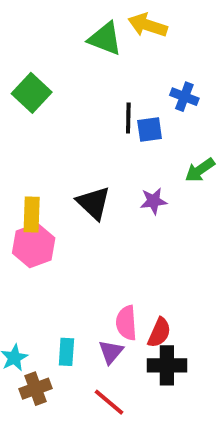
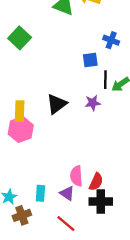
black line: (128, 118) -> (105, 80), moved
black triangle: (94, 203) -> (57, 104), turned 40
purple triangle: (111, 352) -> (67, 193), turned -35

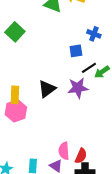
black line: (105, 80) -> (89, 68), turned 56
purple star: (93, 103) -> (78, 88), size x1.5

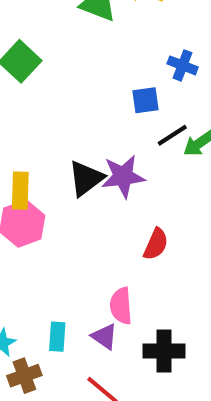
purple star: (78, 88) -> (123, 176), moved
red semicircle: (81, 156) -> (156, 244), moved

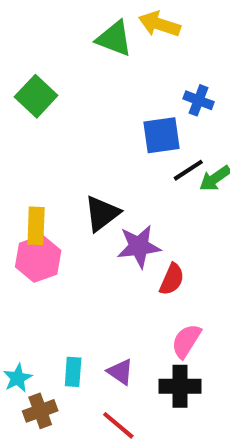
blue square: (146, 100) -> (162, 135), size x1.4
purple star: (123, 176) -> (139, 246), moved
pink semicircle: (121, 306) -> (186, 341), moved, turned 36

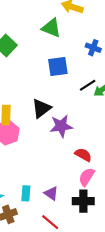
green triangle: (114, 39) -> (51, 28), moved
blue square: (162, 135) -> (58, 66), moved
red semicircle: (172, 279) -> (83, 155), moved, turned -84

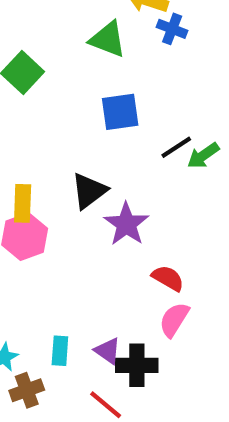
blue cross: (93, 48) -> (172, 29), moved
purple star: (61, 126) -> (126, 224), turned -30
black cross: (83, 201) -> (137, 365), moved

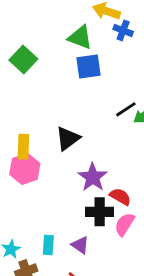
blue square: (120, 112) -> (88, 66), moved
purple star: (126, 224) -> (93, 177), moved
black cross: (137, 365) -> (100, 212), moved

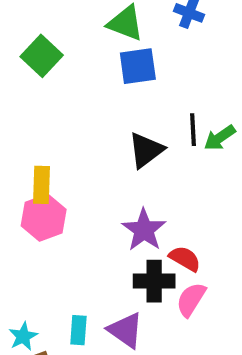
black line: (126, 109) -> (193, 130), turned -60
black triangle: (68, 138) -> (146, 150), moved
purple triangle: (80, 245) -> (125, 330), size x1.4

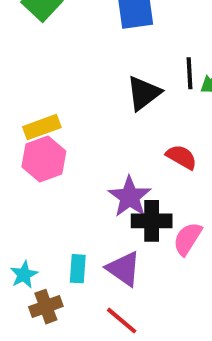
yellow rectangle: (42, 185) -> (42, 127), turned 68
purple star: (144, 230) -> (130, 197), moved
red semicircle: (185, 259) -> (181, 157), moved

